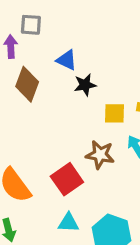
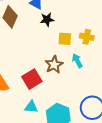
brown star: (100, 155) -> (54, 65), turned 30

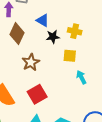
yellow cross: (87, 37) -> (75, 31), moved
brown star: (54, 65) -> (31, 62), moved

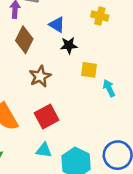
yellow cross: (75, 31) -> (100, 16), moved
cyan arrow: (81, 77) -> (109, 88), moved

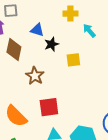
cyan arrow: (109, 88) -> (89, 31), moved
red square: (47, 116) -> (49, 107), turned 36

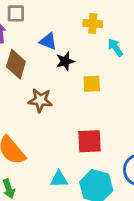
brown star: (35, 76) -> (40, 100), turned -30
red square: (49, 107) -> (89, 141), moved

